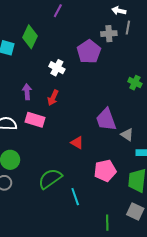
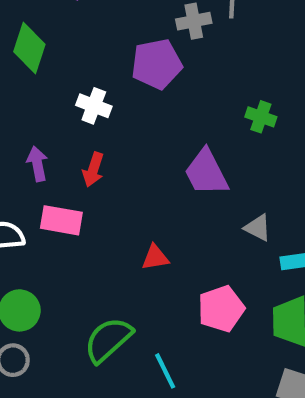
purple pentagon: (89, 52) -> (157, 64), turned 30
purple trapezoid: (106, 120) -> (206, 173), moved
red triangle: (77, 143) -> (155, 257), turned -32

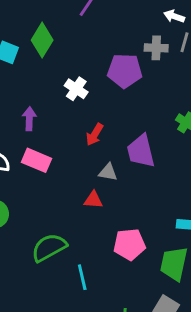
red arrow: (93, 170) -> (95, 134), moved
gray triangle: (258, 228) -> (108, 172), moved, turned -30

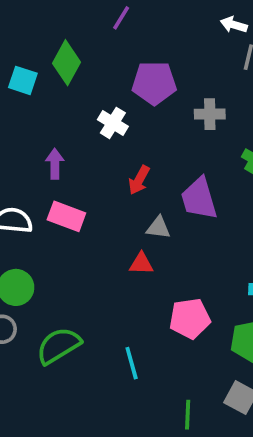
gray cross: (156, 48) -> (210, 114), moved
purple pentagon: (125, 71) -> (154, 83), moved
green semicircle: (49, 247) -> (59, 346), moved

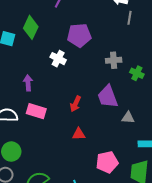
gray cross: (210, 114) -> (114, 60), moved
red arrow: (139, 180) -> (76, 104), moved
gray triangle: (158, 228) -> (128, 118), moved

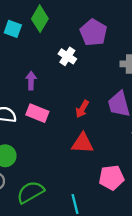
purple pentagon: (79, 35) -> (93, 32), turned 30
red triangle: (79, 134) -> (83, 143), size x1.5

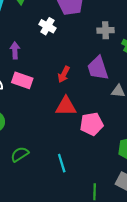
pink pentagon: (111, 178) -> (92, 124), moved
green semicircle: (30, 192) -> (20, 154), size x0.7

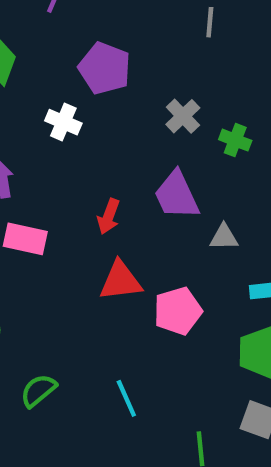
gray cross: (105, 30) -> (183, 116), turned -35

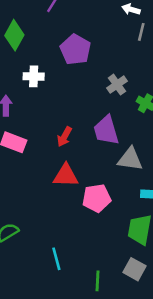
white cross: (63, 122) -> (34, 76), moved, turned -30
gray triangle: (224, 237) -> (130, 159), size x1.5
cyan line: (126, 398) -> (56, 259), moved

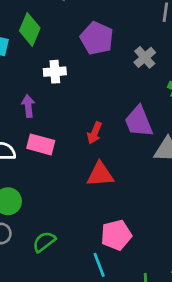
gray cross: (117, 85) -> (145, 57), moved
pink pentagon: (97, 198) -> (116, 235), moved

